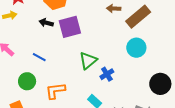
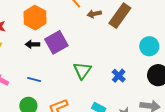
cyan circle: (136, 48) -> (149, 46), moved
blue cross: (107, 74) -> (119, 76), moved

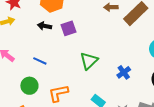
purple square: (56, 42) -> (68, 28), size x0.7

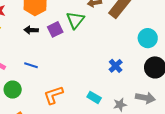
green triangle: (89, 61) -> (75, 20), moved
green circle: (29, 86) -> (13, 90), moved

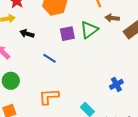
black arrow: (31, 30) -> (27, 34), moved
blue line: (31, 65) -> (50, 58), moved

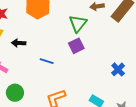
purple square: (67, 34) -> (76, 46), moved

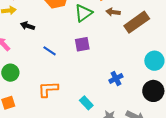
green triangle: (78, 24) -> (83, 13), moved

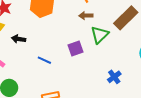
brown arrow: (113, 12) -> (86, 16), moved
green triangle: (83, 13) -> (100, 35), moved

